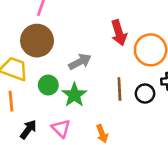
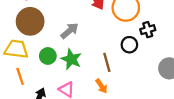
brown line: (119, 89) -> (107, 62), moved

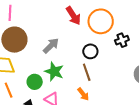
black circle: (129, 45) -> (90, 51), moved
green circle: (48, 56) -> (35, 82), moved

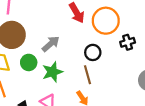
green star: (54, 72) -> (52, 72), turned 30
green circle: (35, 82) -> (29, 62), moved

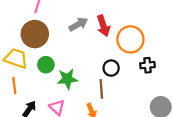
gray arrow: (51, 44) -> (78, 24), moved

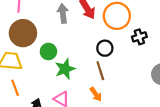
gray arrow: (78, 24) -> (63, 13), turned -54
green circle: (46, 65) -> (48, 52), moved

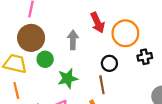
gray arrow: (63, 13) -> (73, 40), moved
green circle: (48, 52) -> (45, 59), moved

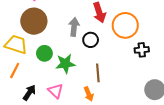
green circle: (45, 59) -> (44, 53), moved
black circle: (109, 63) -> (91, 40), moved
orange line: (16, 90) -> (15, 70), turned 35

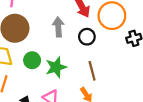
black circle: (91, 40) -> (87, 37), moved

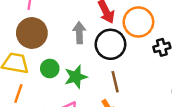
black circle: (87, 37) -> (110, 44), size x1.6

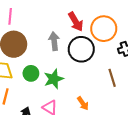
brown line: (115, 82) -> (112, 78), moved

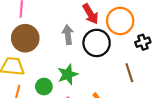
green circle: (31, 73) -> (44, 87), moved

